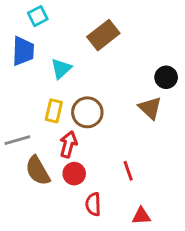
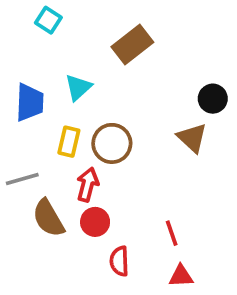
cyan square: (38, 16) -> (48, 20), turned -30
blue trapezoid: (23, 51) -> (30, 102), moved
red line: (128, 171) -> (172, 233), moved

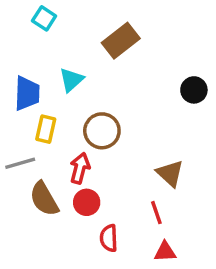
brown triangle: (192, 138) -> (170, 173), moved
yellow rectangle: (69, 142) -> (46, 129), moved

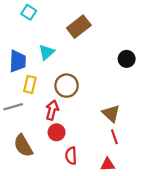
brown semicircle: (44, 199) -> (23, 146), moved
red line: (156, 213) -> (114, 137), moved

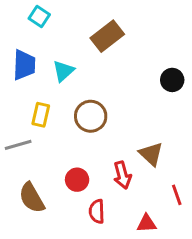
blue trapezoid: (18, 61) -> (24, 65), moved
red arrow: (52, 110) -> (122, 175), moved, turned 150
red line: (114, 137) -> (177, 195), moved

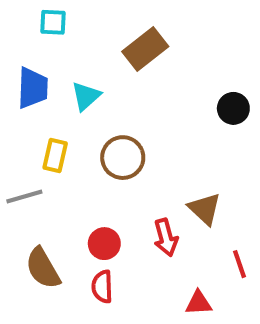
cyan square: (39, 17) -> (53, 22), turned -30
red semicircle: (97, 211) -> (102, 287), moved

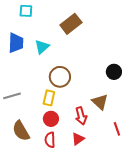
black circle: (233, 108) -> (114, 72), moved
yellow rectangle: (55, 156) -> (49, 98), moved
red triangle: (199, 303) -> (78, 139), moved, turned -32

